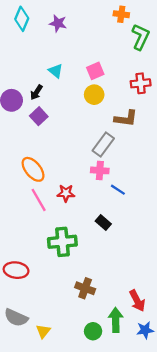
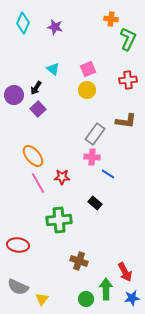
brown L-shape: (126, 118) -> (126, 121), moved

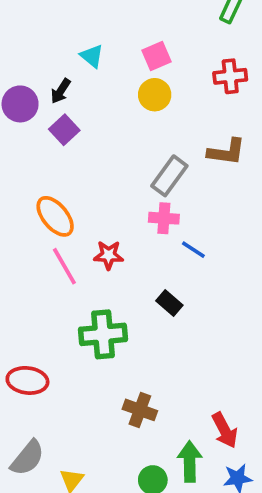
gray semicircle: (18, 287) -> (27, 458), turned -75

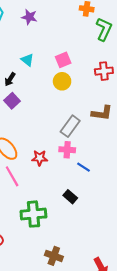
red star: (109, 255) -> (40, 158), moved

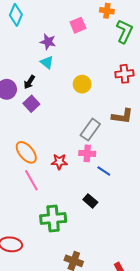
purple star: (29, 17) -> (48, 42), moved
pink square: (63, 60) -> (78, 25), moved

